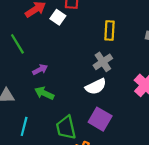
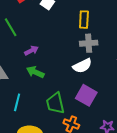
yellow rectangle: (109, 30) -> (84, 20), moved
gray cross: (103, 62) -> (89, 43), turned 30

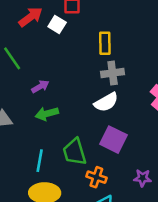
green arrow: (35, 72) -> (47, 114), turned -36
cyan line: (17, 102) -> (40, 161), moved

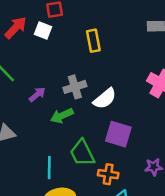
gray cross: (113, 73) -> (75, 87), moved
green arrow: (47, 114) -> (62, 116), moved

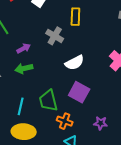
gray cross: (75, 87) -> (55, 36), moved, turned 36
green arrow: (62, 116) -> (24, 68), moved

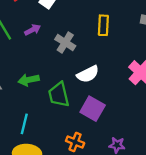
yellow rectangle: (75, 17) -> (103, 25), moved
purple arrow: (24, 48) -> (33, 30), moved
green trapezoid: (48, 101) -> (59, 95), moved

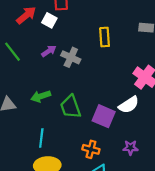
purple arrow: (33, 30) -> (49, 51), moved
white semicircle: (88, 74) -> (129, 105), moved

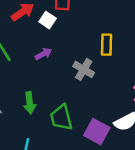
gray cross: (71, 57) -> (84, 69), moved
green arrow: (41, 96) -> (30, 103), turned -84

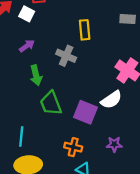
green arrow: (30, 103) -> (36, 75), moved

